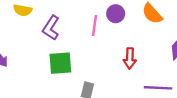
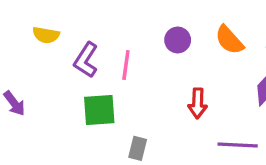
pink line: (94, 25) -> (126, 65), moved

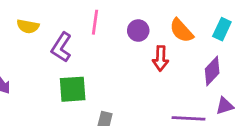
pink line: (126, 65) -> (95, 22), moved
red arrow: (198, 103) -> (161, 58), moved

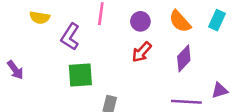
red arrow: (161, 58) -> (142, 52), moved, turned 40
purple diamond: (212, 71) -> (184, 58), moved

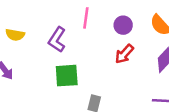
yellow semicircle: (40, 18) -> (15, 35), moved

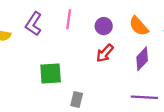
purple L-shape: (57, 40) -> (34, 24), moved

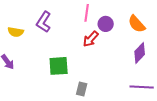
pink line: (69, 19) -> (87, 13), moved
red arrow: (105, 53) -> (91, 39), moved

